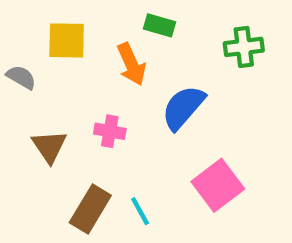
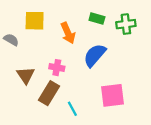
green rectangle: (159, 25) -> (97, 18), moved
pink square: (218, 185) -> (113, 95), turned 30
brown rectangle: (90, 209) -> (49, 93), moved

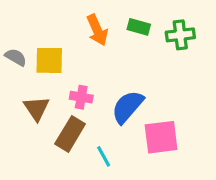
yellow square: (35, 21) -> (49, 60), moved
orange arrow: (68, 33) -> (97, 30), moved
blue semicircle: (95, 55) -> (128, 107), moved

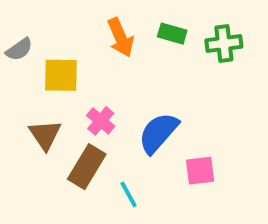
gray semicircle: (16, 57) -> (19, 49), moved, turned 115
pink cross: (81, 97) -> (101, 121), turned 30
pink square: (161, 137) -> (200, 171), size x0.7

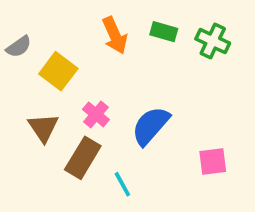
green cross: (224, 43) -> (213, 41), turned 32
yellow square: (61, 75) -> (58, 71), turned 36
pink square: (200, 171) -> (213, 162), moved

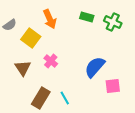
orange arrow: (115, 35) -> (50, 19), moved
blue semicircle: (151, 126) -> (95, 67), moved
brown rectangle: (83, 158) -> (41, 98), moved

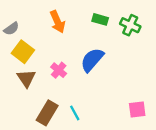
yellow square: (31, 38) -> (23, 52), moved
blue semicircle: (95, 67) -> (92, 60), moved
pink square: (113, 86) -> (137, 109), moved

